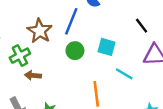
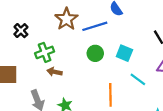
blue line: (71, 21) -> (95, 26), turned 45
brown star: (40, 31) -> (66, 19), moved

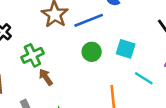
brown arrow: (54, 72) -> (46, 77), turned 48

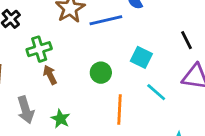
green circle: (92, 52) -> (101, 73), moved

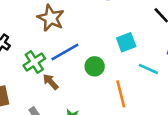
blue line: (106, 20) -> (65, 52), moved
cyan square: (141, 57) -> (126, 42), turned -30

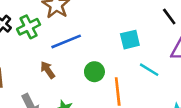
green cross: (34, 62) -> (29, 27), moved
green circle: (95, 66) -> (94, 72), moved

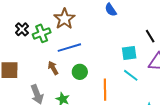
cyan square: (130, 40) -> (129, 53), moved
green circle: (94, 72) -> (80, 72), moved

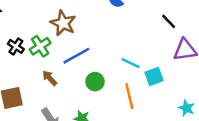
cyan square: (129, 53) -> (154, 76), moved
brown arrow: (53, 68) -> (50, 78), moved
cyan line: (131, 75) -> (131, 63), moved

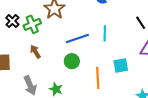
blue line: (76, 56) -> (77, 38), moved
cyan line: (131, 63) -> (105, 33), moved, turned 56

